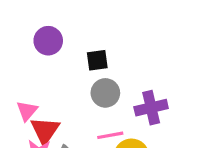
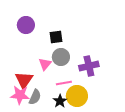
pink triangle: (27, 111) -> (45, 64), moved

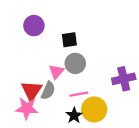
purple cross: (89, 66) -> (124, 79), moved
gray semicircle: (35, 97) -> (48, 91), moved

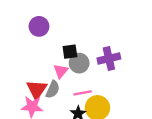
black square: (69, 40) -> (70, 52), moved
purple cross: (124, 79) -> (109, 59), moved

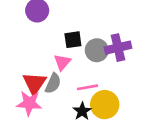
gray circle: (79, 63) -> (97, 50), moved

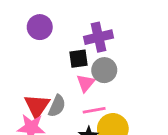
purple cross: (118, 48) -> (99, 37), moved
pink triangle: (62, 62) -> (86, 83), moved

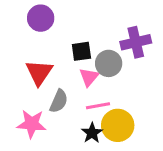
purple cross: (99, 37) -> (136, 42), moved
red triangle: (37, 106) -> (39, 72), moved

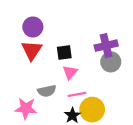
gray circle: (109, 63) -> (111, 62), moved
red triangle: (39, 72) -> (32, 50), moved
gray semicircle: (59, 101) -> (47, 91), turned 54

